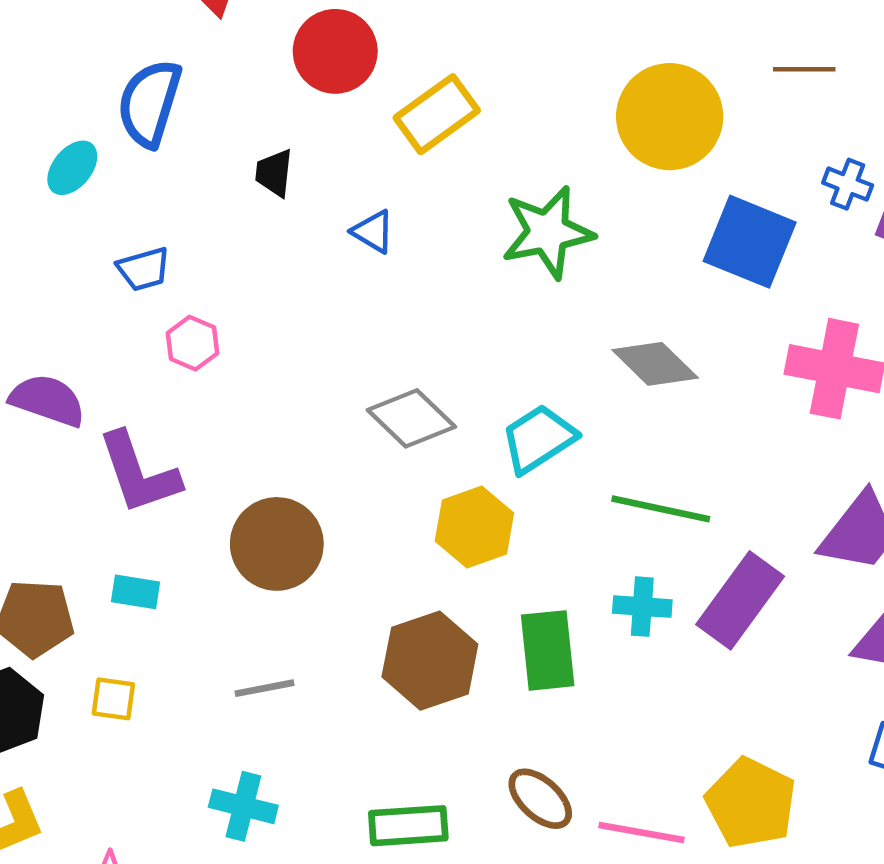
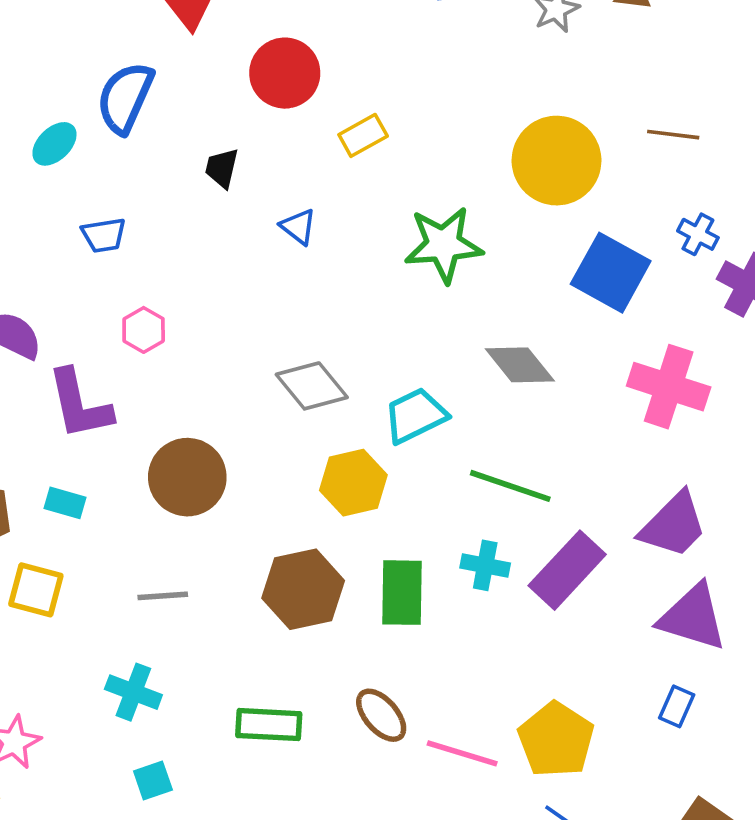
yellow rectangle: (437, 114) -> (363, 135), size x0.7
pink hexagon: (192, 343) -> (144, 330), moved
yellow square: (113, 699) -> (36, 590), size x1.4

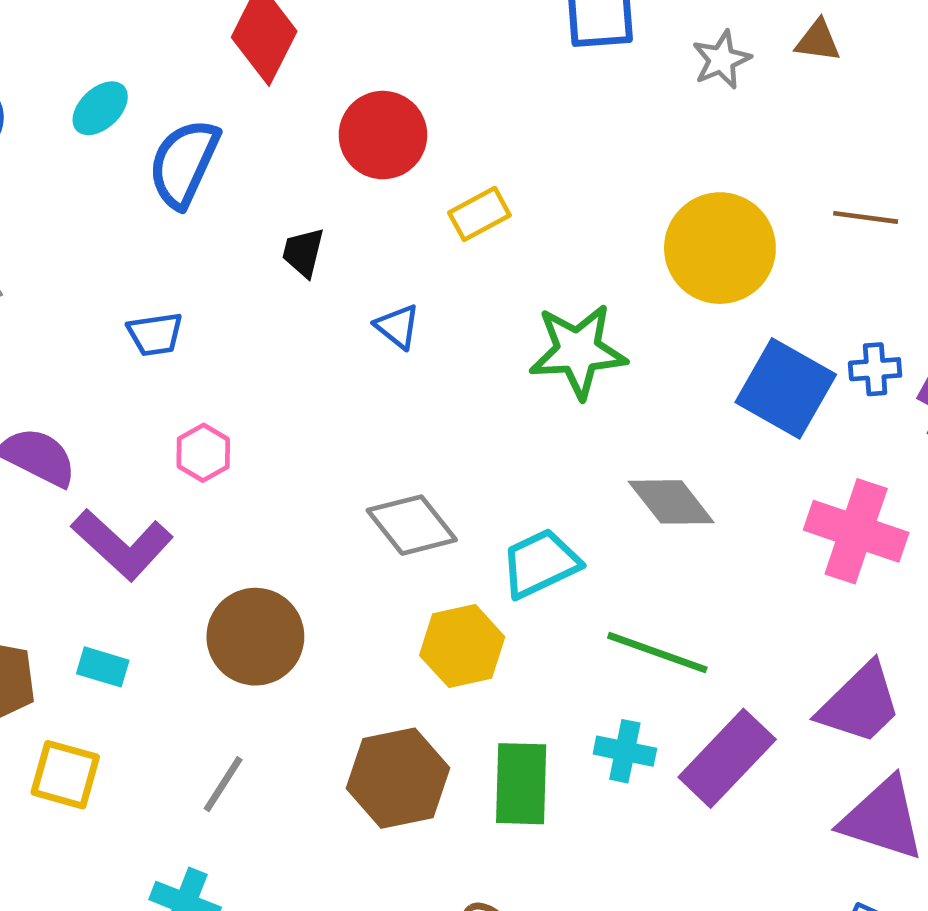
cyan ellipse: (54, 144) -> (100, 108), moved
blue cross: (698, 234) -> (875, 369), moved, turned -33
purple L-shape: (79, 404) -> (122, 544), turned -36
gray line: (163, 596) -> (223, 784), turned -54

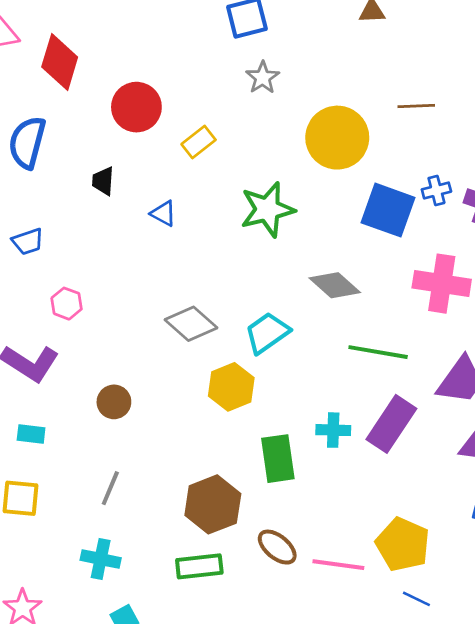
gray star: (722, 60) -> (263, 78), moved
brown circle: (255, 637) -> (114, 402), size x0.6
green line: (657, 653) -> (378, 352), moved
brown hexagon: (398, 778) -> (213, 504), moved

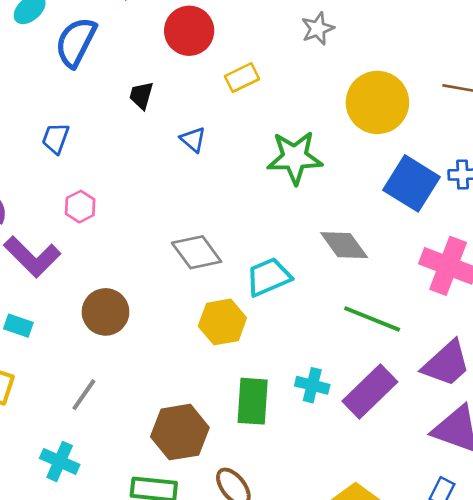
blue trapezoid: (28, 242) -> (56, 138), turned 116
brown circle: (114, 402) -> (106, 312), size x1.4

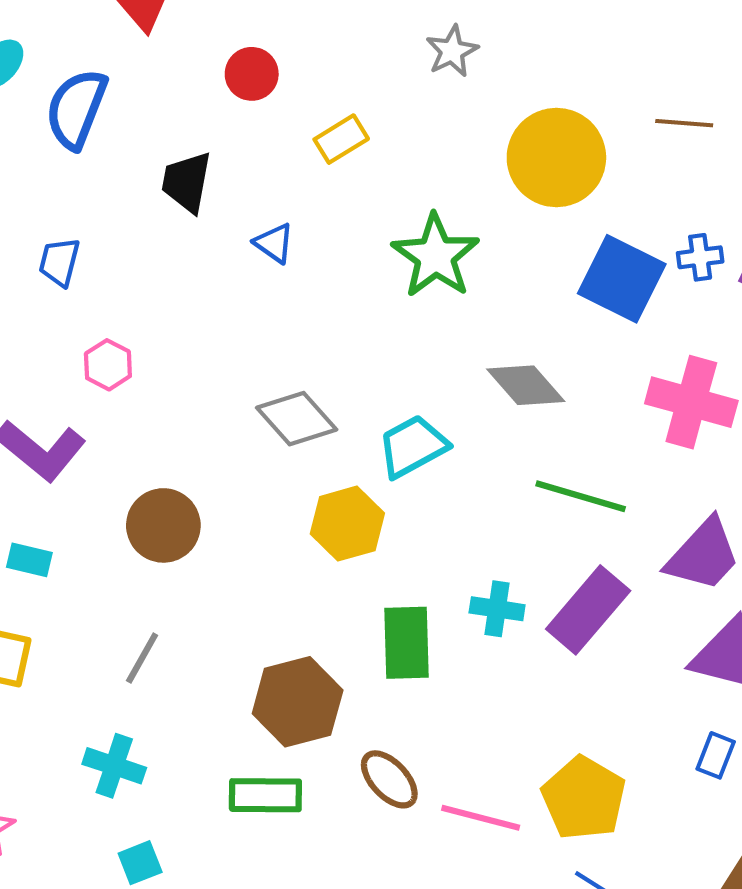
red circle: (189, 31) -> (252, 74), size x0.7
black trapezoid: (141, 95) -> (187, 182), size x1.4
green star: (295, 158) -> (435, 256), turned -30

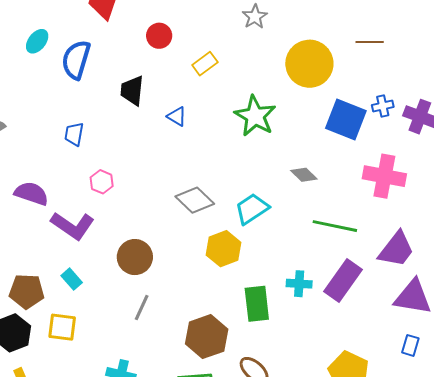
gray diamond: (526, 385) -> (304, 175), size x0.7
cyan rectangle: (29, 560) -> (72, 279), turned 40
gray line: (142, 658) -> (142, 308), moved

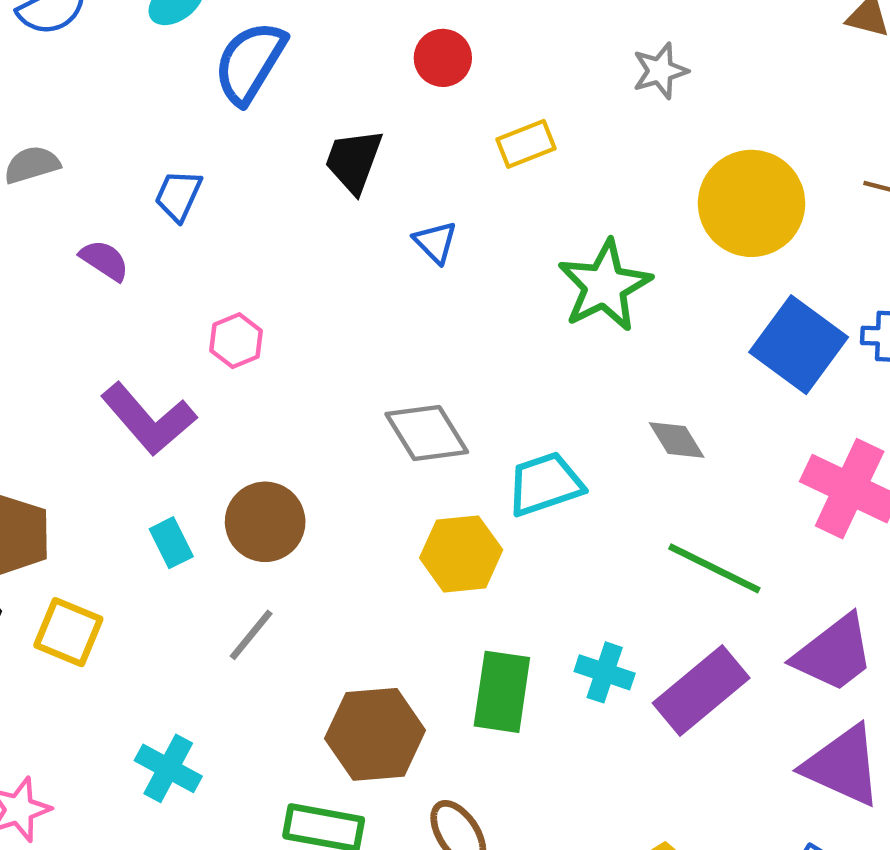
blue trapezoid: (74, 134) -> (178, 196), moved
purple semicircle: (31, 193) -> (104, 260), moved, size x0.7
cyan rectangle: (72, 279) -> (171, 543), moved

